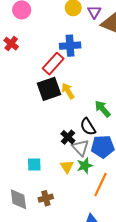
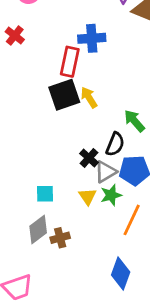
red rectangle: (53, 64) -> (70, 62), turned -30
black semicircle: (88, 127) -> (115, 144), turned -126
gray triangle: (81, 148) -> (105, 172), turned 42
gray diamond: (18, 199) -> (38, 230), moved, turned 60

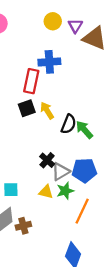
black square: (64, 95) -> (27, 108), size x0.7
black semicircle: (115, 144) -> (69, 124), moved
yellow triangle: (88, 197) -> (46, 192), turned -42

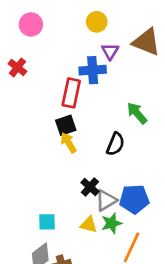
purple triangle: (75, 26) -> (110, 51), moved
yellow arrow: (47, 111) -> (68, 143), moved
green arrow: (84, 130) -> (137, 113), moved

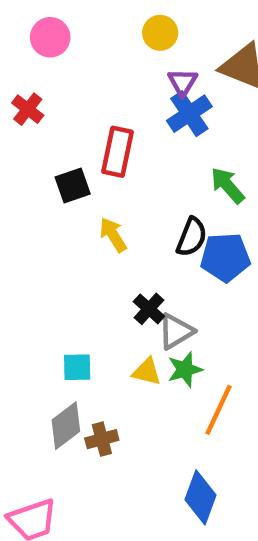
blue cross: (93, 70) -> (189, 114), moved, turned -30
black square: (66, 125) -> (73, 185), moved
blue pentagon: (134, 199) -> (225, 257), moved

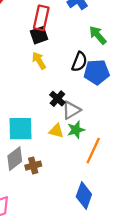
black square: (73, 185) -> (39, 35), moved
cyan square: (77, 367) -> (21, 129), size x1.6

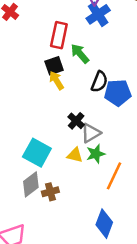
black square: (39, 35) -> (54, 66), moved
green arrow: (98, 35) -> (80, 54), moved
cyan square: (21, 129) -> (37, 153), turned 30

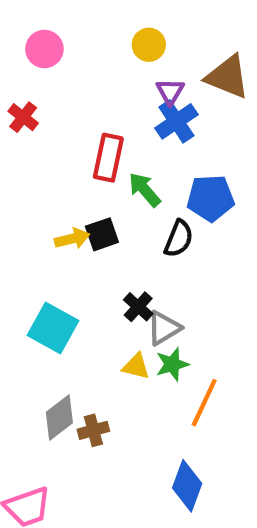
black square: (54, 66) -> (102, 234), moved
yellow arrow: (57, 80) -> (72, 239), moved, turned 108
blue pentagon: (118, 93) -> (211, 198), moved
cyan square: (37, 153) -> (53, 328), moved

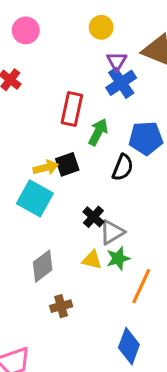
green arrow: (145, 190) -> (98, 132), turned 68
cyan square: (53, 328) -> (35, 198), moved
gray diamond: (59, 418) -> (43, 266), moved

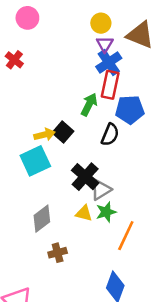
yellow circle: (101, 27) -> (101, 23), moved
red rectangle: (72, 109) -> (110, 85), moved
black square: (67, 164) -> (63, 132), turned -30
cyan square: (35, 198) -> (35, 161), turned 36
black cross: (93, 217) -> (85, 177), size x1.5

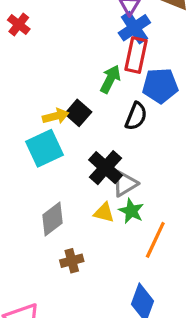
green star: (106, 212) -> (131, 211), turned -30

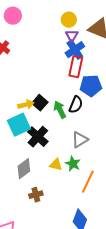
green arrow: (110, 79) -> (60, 110), moved, turned -54
black cross: (106, 168) -> (38, 137), moved
gray triangle: (125, 184) -> (80, 140), moved

